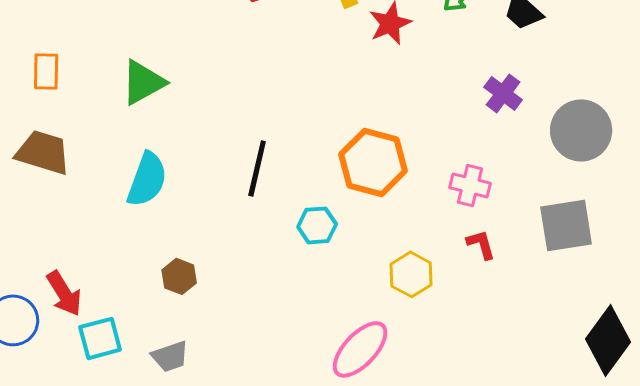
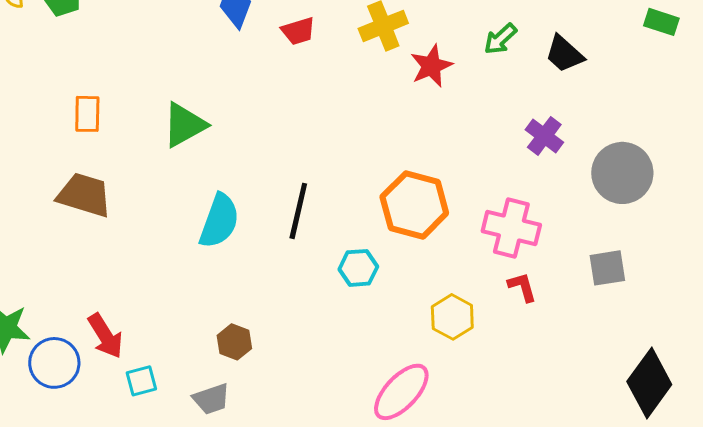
cyan semicircle: (147, 179) -> (219, 221), moved
pink cross: (470, 185) -> (511, 228), size x1.4
gray square: (566, 225) -> (607, 268), size x0.7
brown hexagon: (179, 276) -> (234, 342), moved
cyan square: (100, 338) -> (141, 381), size x0.7

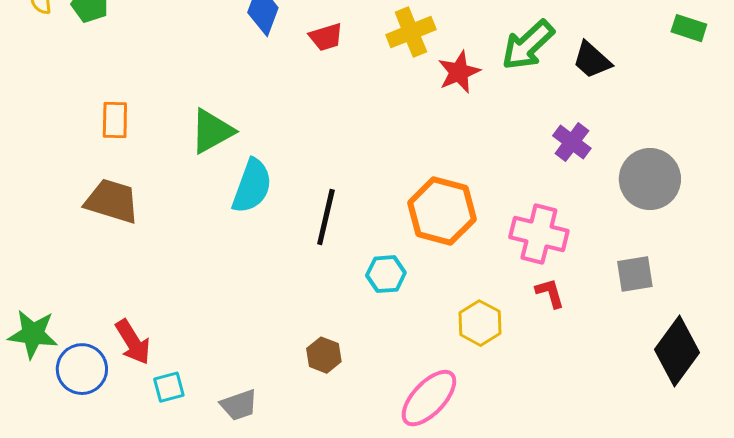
green arrow: (500, 39) -> (528, 45), size x1.6
cyan semicircle: (219, 221) -> (252, 186), moved
brown hexagon: (234, 342) -> (324, 355), moved
black diamond: (649, 383) -> (677, 351), moved

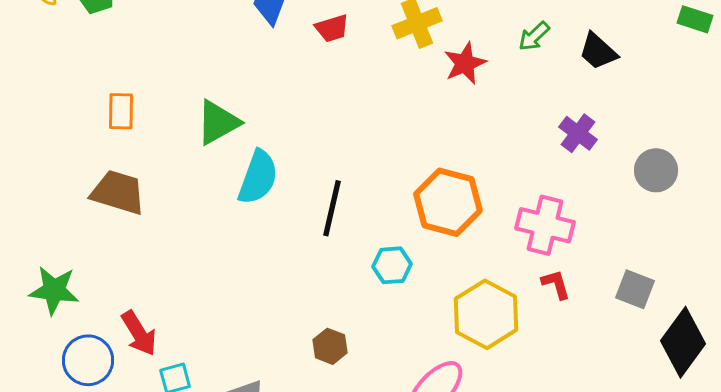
green arrow: (528, 45) -> (534, 36), size x0.6
gray circle: (650, 179) -> (656, 170), size x0.7
gray square: (635, 274) -> (635, 289), moved, turned 30
yellow hexagon: (480, 323) -> (486, 314), size x1.5
green star: (33, 334) -> (54, 290), moved

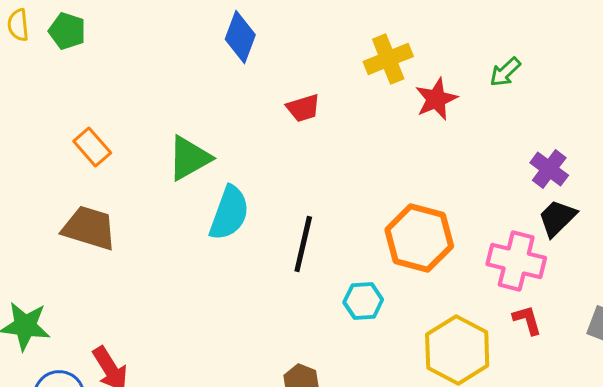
red trapezoid: (332, 28) -> (303, 108), moved
black trapezoid: (598, 51) -> (557, 218), moved, turned 93
orange rectangle: (121, 111) -> (92, 147), turned -42

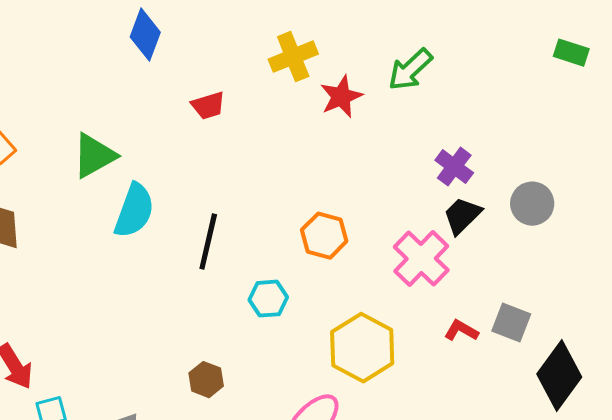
green arrow: (505, 72) -> (410, 70), size x1.4
orange hexagon: (419, 238) -> (324, 236), size x0.7
pink cross: (516, 261) -> (421, 259), turned 30
red L-shape: (527, 320) -> (461, 331), moved, turned -44

